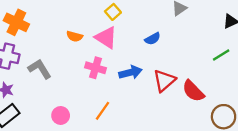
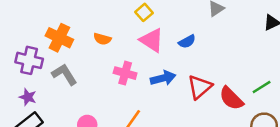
orange cross: (16, 22) -> (59, 38), moved
pink triangle: (106, 37) -> (152, 40), moved
green line: (221, 55) -> (262, 87), moved

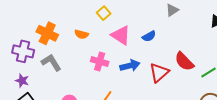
yellow square: (144, 12) -> (104, 13), moved
red semicircle: (231, 98) -> (184, 61), moved

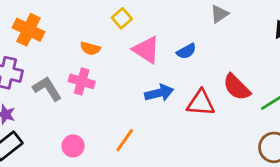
orange cross: (47, 33) -> (29, 30), moved
pink cross: (100, 61) -> (82, 81), moved
red triangle: (159, 73) -> (201, 103), turned 45

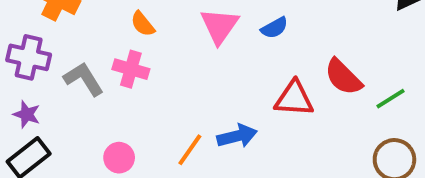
orange semicircle: (90, 48) -> (143, 24), turned 36
pink triangle: (146, 50) -> (219, 26), turned 32
blue arrow: (159, 93) -> (237, 136), moved

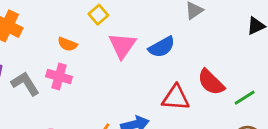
orange semicircle: (143, 24) -> (67, 44), turned -30
blue semicircle: (274, 28) -> (162, 47), size x1.4

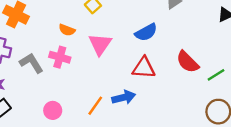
pink triangle: (122, 46) -> (100, 44), moved
red triangle: (176, 98) -> (144, 68), moved

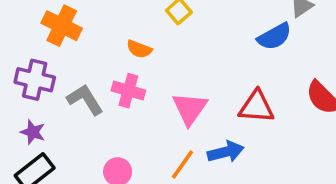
blue semicircle: (146, 32) -> (274, 37), moved
pink triangle: (100, 44) -> (190, 109), moved

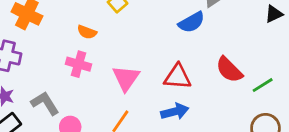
gray L-shape: (85, 100) -> (45, 103), moved
blue arrow: (226, 152) -> (175, 112), moved

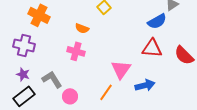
red triangle: (178, 77) -> (152, 48), moved
pink triangle: (126, 78) -> (121, 69), moved

